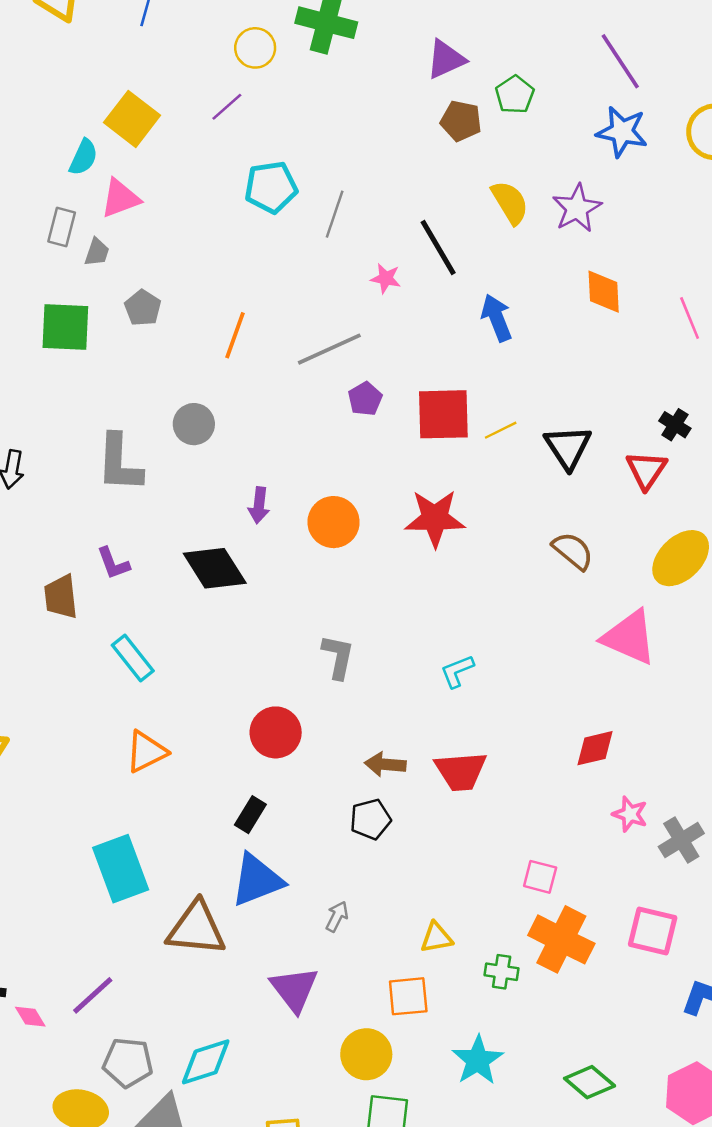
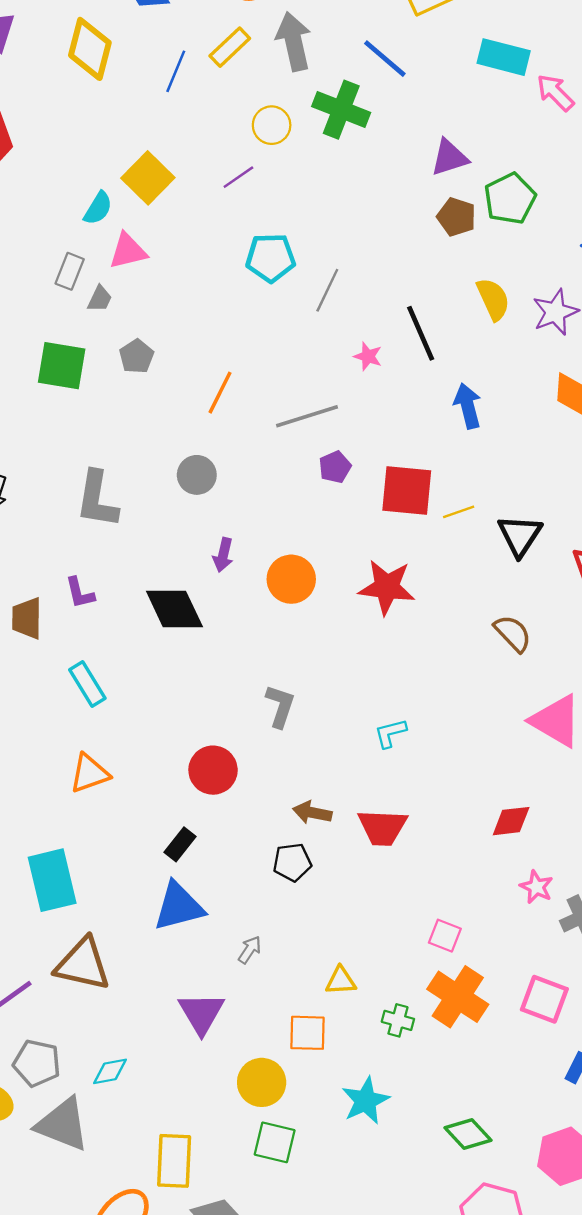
green pentagon: (515, 95) -> (510, 199), size x1.4
gray circle: (194, 424) -> (197, 475), moved
brown triangle: (196, 929) -> (83, 964), moved
cyan diamond: (206, 1062) -> (110, 1071), size x0.7

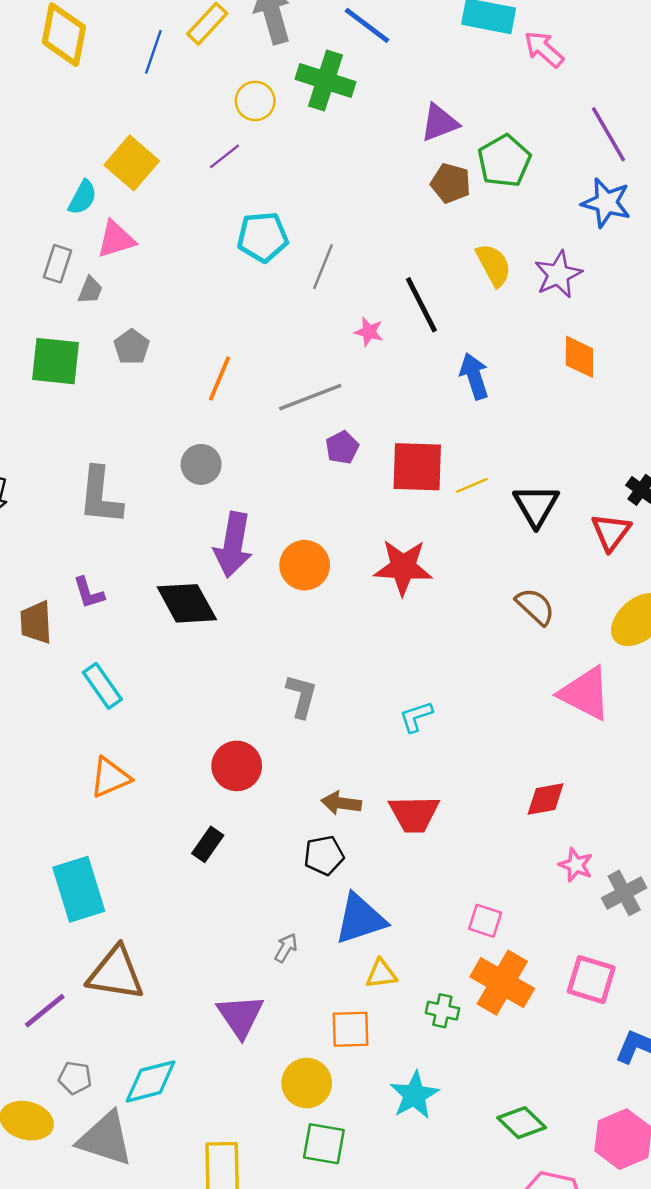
purple arrow: (223, 555) -> (233, 545), size x1.8
blue triangle: (179, 907) -> (360, 919), moved
gray pentagon: (37, 1063) -> (75, 1078), size x0.7
cyan diamond: (110, 1071) -> (151, 1081), size x1.5

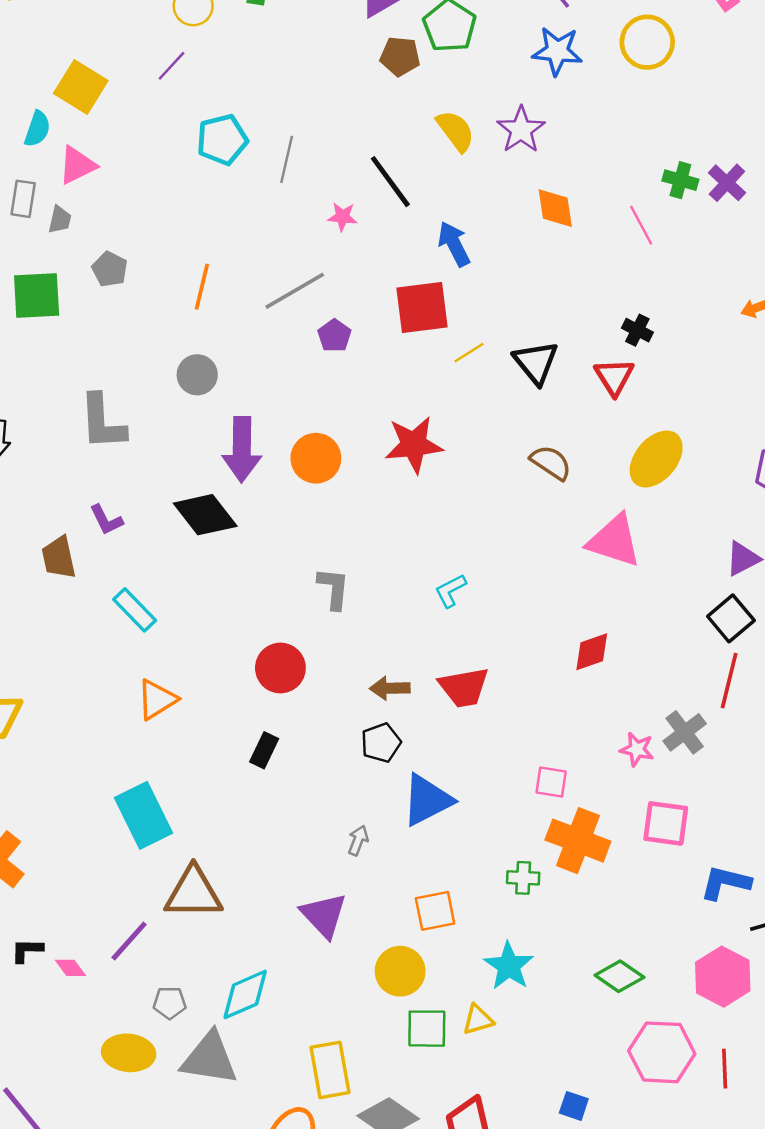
red square: (417, 467) -> (422, 308), moved
pink star: (576, 865) -> (637, 749), moved
yellow triangle: (381, 974) -> (478, 1020), moved

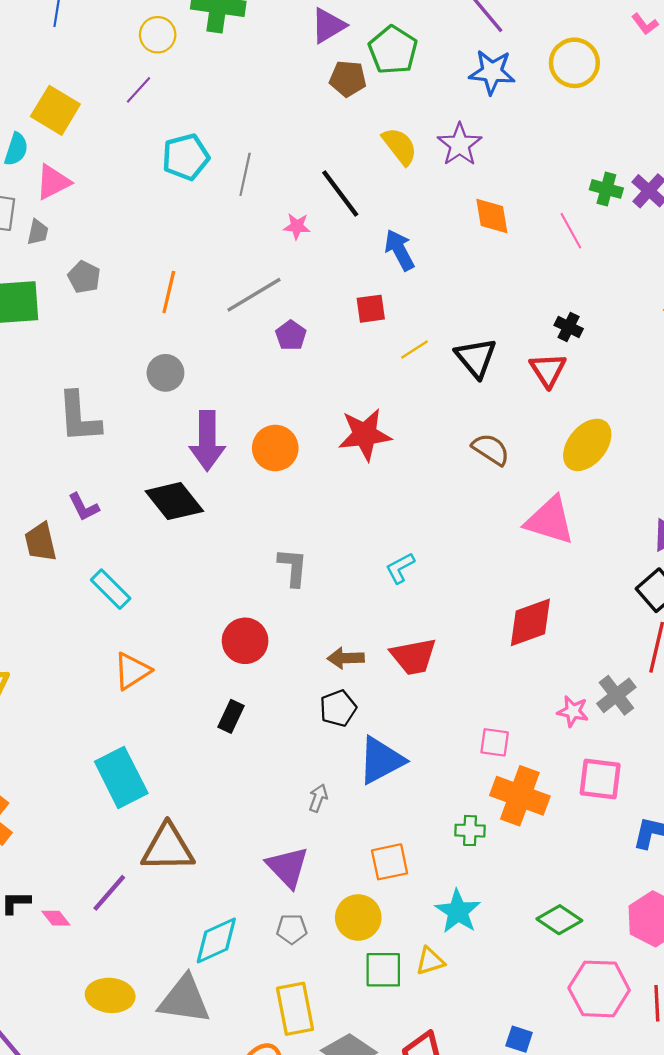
red square: (422, 308) -> (371, 309), size x0.6
red diamond: (592, 652) -> (530, 622), size x1.4
gray pentagon: (170, 1003) -> (292, 929), moved

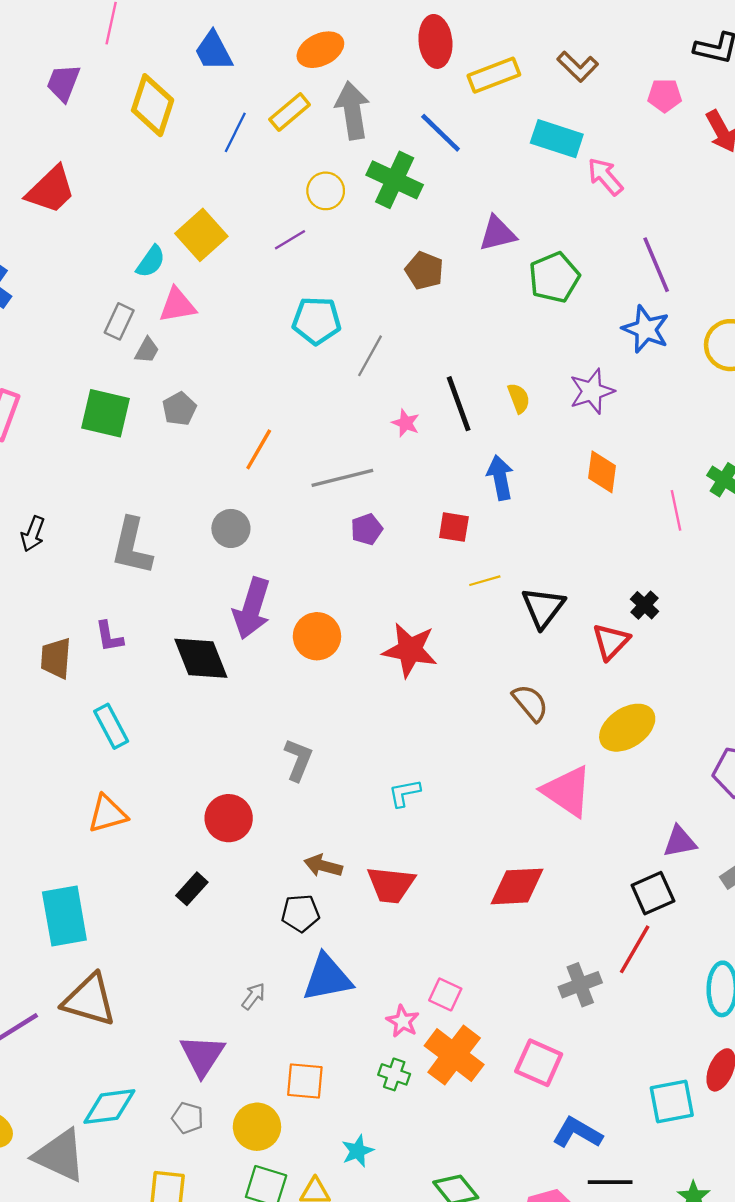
brown pentagon: (348, 79) -> (424, 271), moved
yellow semicircle: (400, 146) -> (519, 398), moved, size x0.7
pink star: (573, 711) -> (403, 1021), moved
cyan star: (458, 911) -> (358, 1151), size x0.7

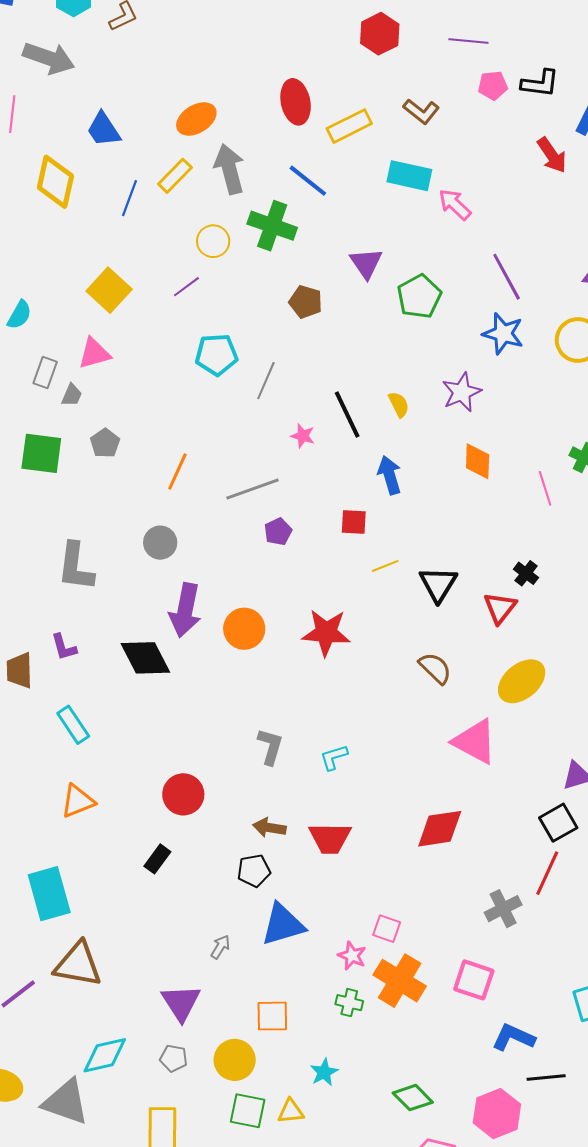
pink pentagon: (665, 96) -> (493, 86), moved
purple triangle: (497, 234) -> (366, 263), turned -45
cyan semicircle: (151, 262) -> (19, 315), moved
gray L-shape: (298, 760) -> (270, 746), moved

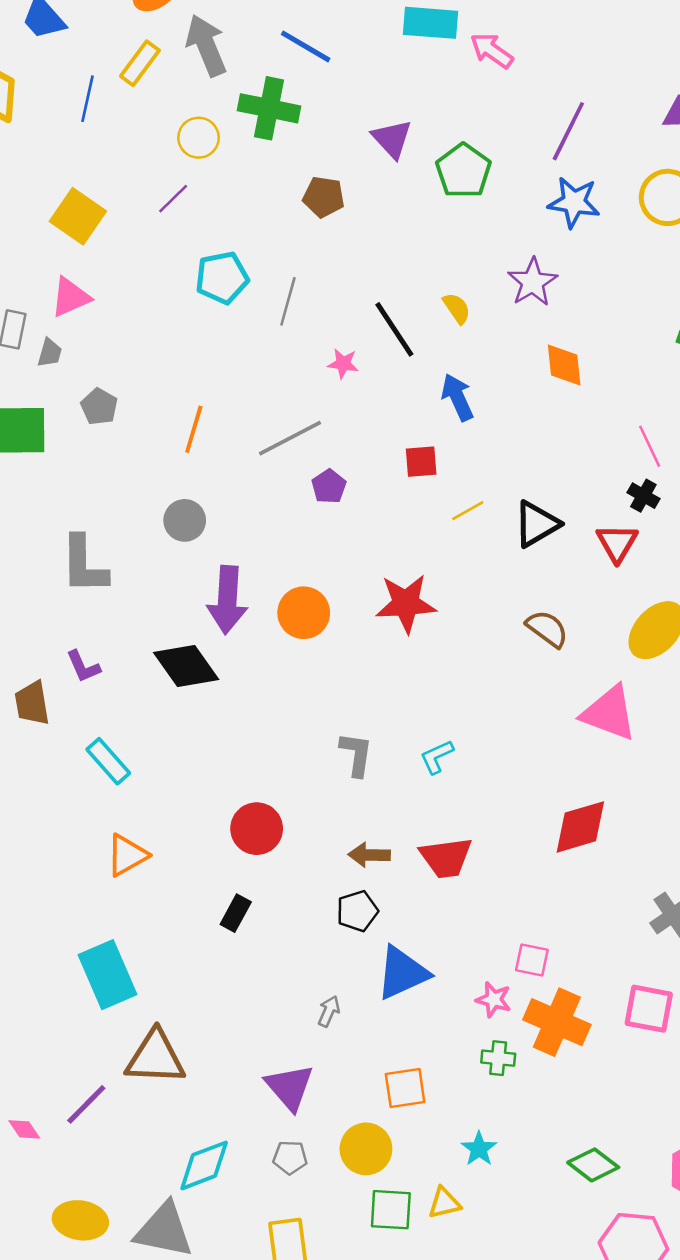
purple line: (507, 277) -> (568, 131), turned 63
pink line: (545, 488) -> (650, 446), moved
black triangle: (438, 584) -> (536, 524), turned 36

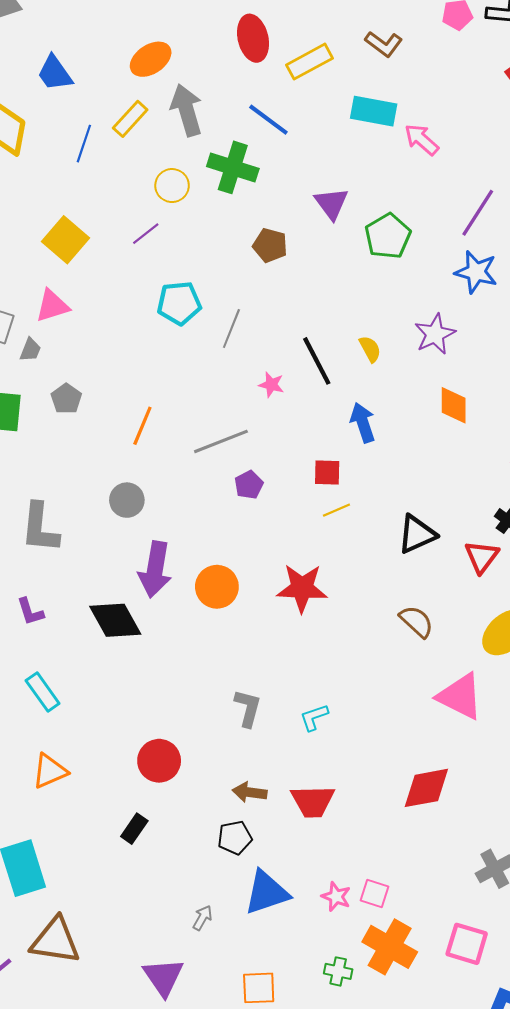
yellow line: (468, 511) -> (336, 510), moved
pink star: (494, 1000) -> (336, 897), moved

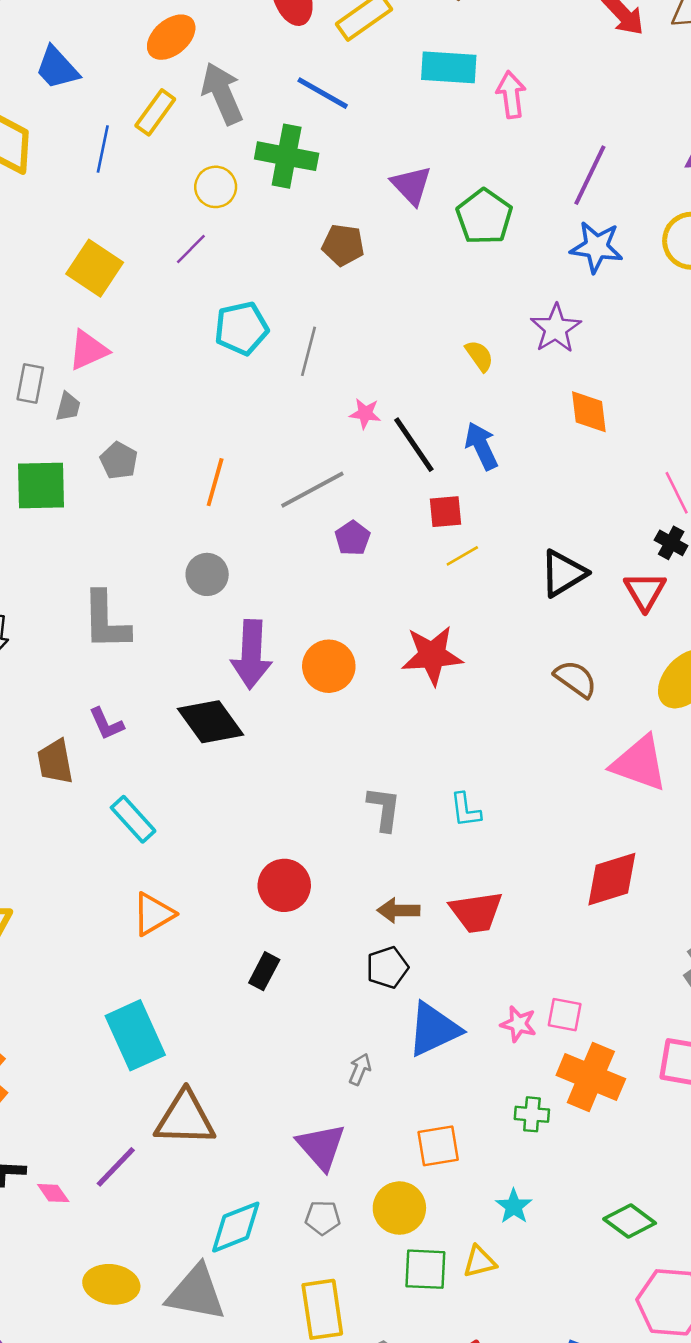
pink arrow: (422, 140) -> (511, 95), turned 48
black line: (317, 361) -> (414, 445), moved
cyan L-shape: (314, 717) -> (466, 810), turned -72

